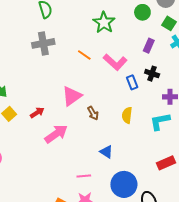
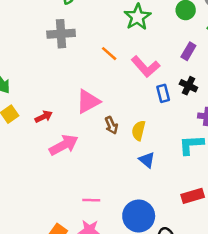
yellow semicircle: (127, 115) -> (139, 131), moved
blue triangle: (106, 152) -> (147, 160), moved

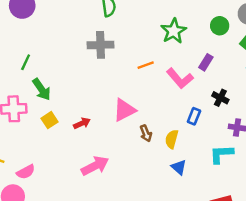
purple rectangle: (188, 51) -> (206, 62), moved
orange line: (109, 54) -> (146, 65), turned -63
blue rectangle: (163, 93) -> (194, 116), moved, turned 35
pink arrow: (64, 145) -> (95, 166), moved

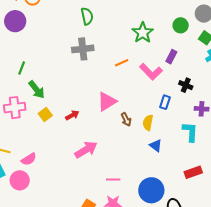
cyan L-shape: (221, 154) -> (190, 132), turned 100

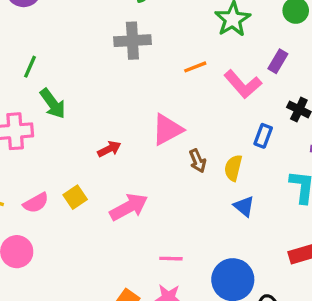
yellow square: (45, 115) -> (75, 197), moved
pink semicircle: (29, 159) -> (36, 203), moved

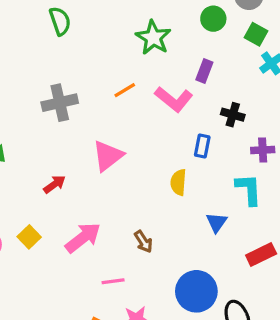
gray cross: (132, 41) -> (60, 103), moved
brown arrow: (198, 161) -> (143, 242), moved
blue triangle: (244, 206) -> (217, 222), moved, turned 35
pink line: (171, 259) -> (113, 281), moved

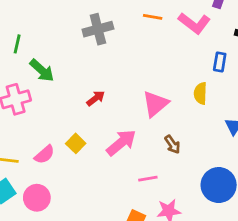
orange line: (125, 90) -> (153, 17), turned 42
pink triangle: (108, 156) -> (155, 104), moved

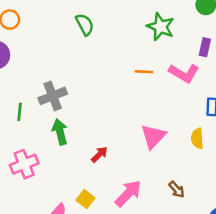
gray cross: (98, 29) -> (53, 96), moved
green arrow: (42, 70) -> (60, 132), moved, turned -140
pink triangle: (155, 104) -> (153, 136), moved

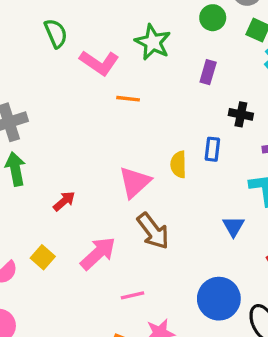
pink L-shape: (184, 73) -> (99, 63), moved
yellow semicircle: (197, 138) -> (178, 164), moved
brown arrow: (177, 189) -> (153, 231), moved, size x1.6

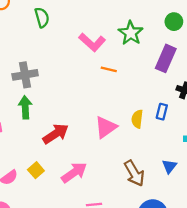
green semicircle: (56, 33) -> (42, 17), moved
purple rectangle: (208, 72) -> (166, 58), size x1.6
red arrow: (64, 201) -> (56, 134), size x1.6
brown arrow: (153, 231) -> (134, 173), moved

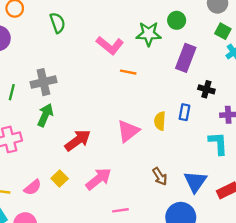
green circle: (174, 22) -> (177, 20), moved
green star: (131, 33) -> (149, 34), turned -30
green arrow: (25, 107) -> (45, 115), turned 30
blue triangle: (169, 166) -> (195, 182), moved, size x1.5
brown arrow: (134, 173) -> (160, 176), size x0.7

